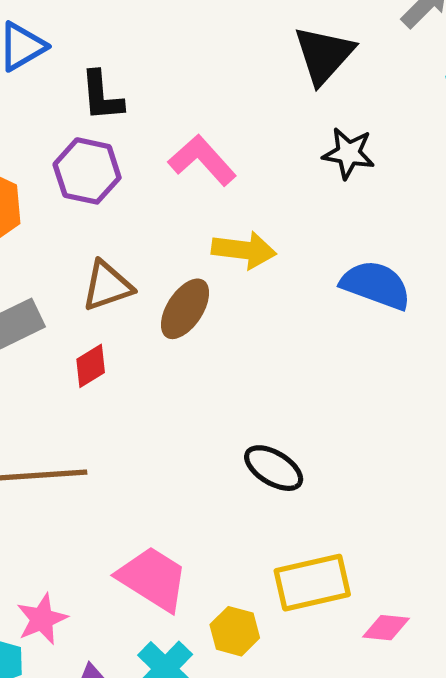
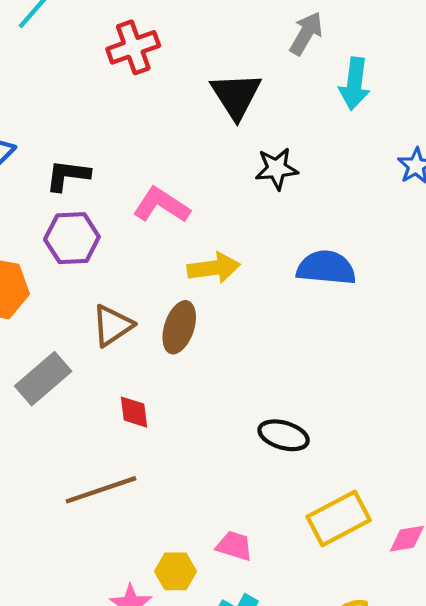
black L-shape: (102, 96) -> (68, 175), turned 117
red diamond: (91, 366) -> (134, 412), moved, turned -51
pink trapezoid: (153, 579) -> (234, 546), moved, size x0.6
yellow hexagon: (235, 631) -> (175, 571), moved

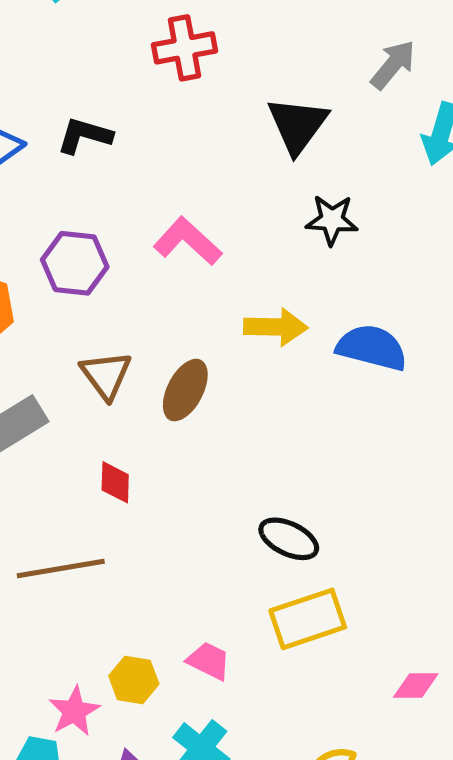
black L-shape: (68, 175) -> (84, 136), moved
yellow arrow: (214, 268) -> (276, 327), moved
brown triangle: (112, 325) -> (106, 375), turned -42
yellow rectangle: (339, 518) -> (308, 619), moved

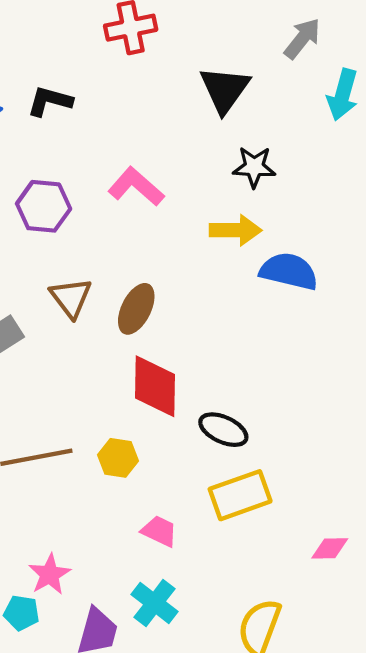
yellow arrow: (276, 327) -> (235, 230), moved
red diamond: (115, 482) -> (155, 386), moved, size x1.8
yellow hexagon: (134, 680) -> (118, 458), moved

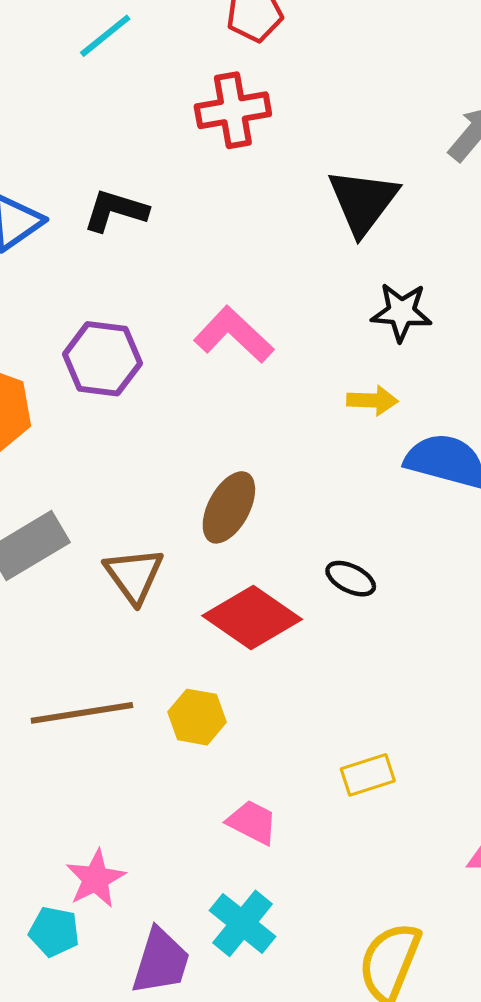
yellow arrow: (235, 230) -> (372, 400), size x0.7
brown triangle: (71, 298) -> (134, 575), moved
red diamond: (155, 386) -> (252, 617), turned -58
black ellipse: (223, 430) -> (351, 579), moved, size x0.7
yellow rectangle: (240, 495) -> (368, 775), size x0.6

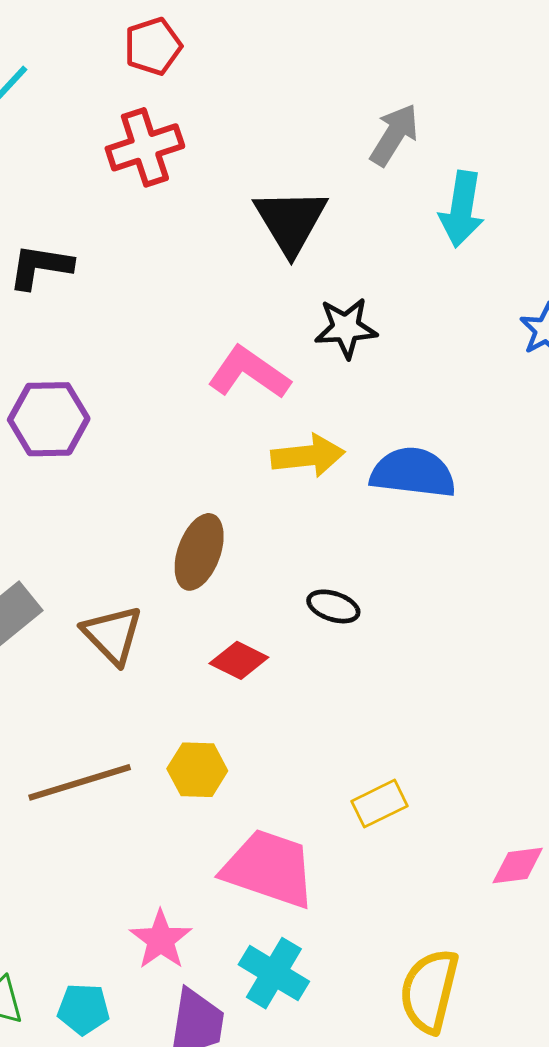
pink L-shape: (234, 335) -> (249, 373), moved
yellow arrow: (372, 400) -> (308, 456), moved, size x1.4
red diamond: (252, 617) -> (239, 660), size x0.6
pink trapezoid: (252, 822) -> (269, 869), size x1.8
pink star: (96, 879) -> (161, 940), moved

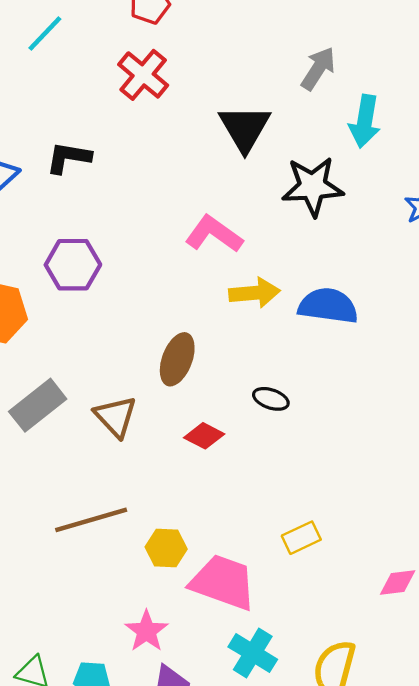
red cross: (145, 147) -> (143, 75), turned -33
black star: (346, 328) -> (313, 186), moved, size x1.4
yellow hexagon: (197, 770) -> (166, 548), moved
cyan cross: (274, 973) -> (253, 653), moved

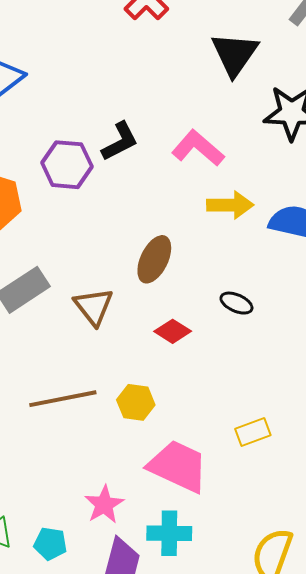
black L-shape: (68, 158) -> (120, 141), moved, turned 138
yellow hexagon: (166, 548) -> (136, 402), moved
cyan cross: (253, 653) -> (169, 533), moved, turned -36

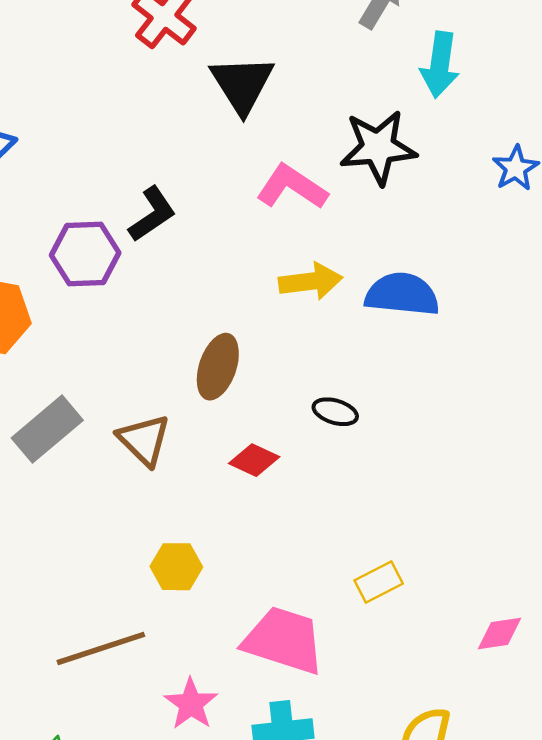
black triangle: (235, 54) -> (242, 84), moved
pink L-shape: (198, 148) -> (292, 187), moved
brown line: (63, 399) -> (101, 648), moved
yellow hexagon: (136, 402) -> (176, 567), moved

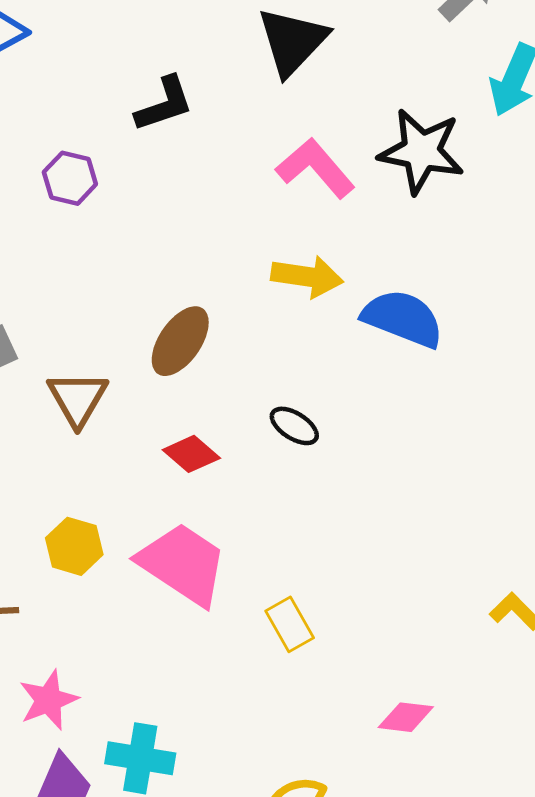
black L-shape: (152, 214) -> (164, 104), moved
purple hexagon: (85, 254) -> (70, 178), size x0.7
yellow rectangle: (379, 582) -> (290, 624), turned 72
pink trapezoid: (284, 640) -> (183, 564), moved

